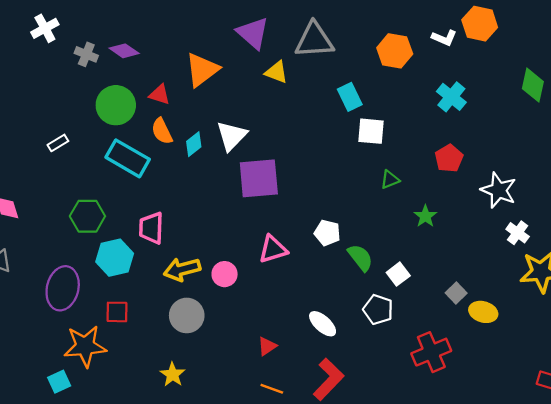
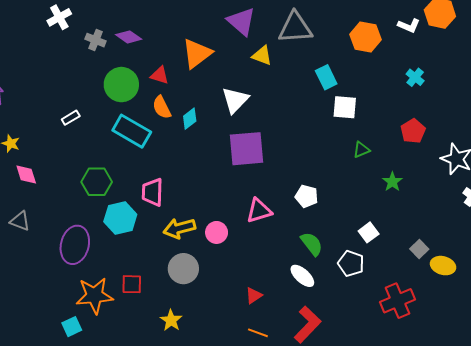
cyan cross: (451, 97) -> (415, 77), size x0.7
white triangle: (232, 136) -> (235, 100), moved
green semicircle: (360, 258) -> (312, 244), moved
red square: (117, 312) -> (132, 284), moved

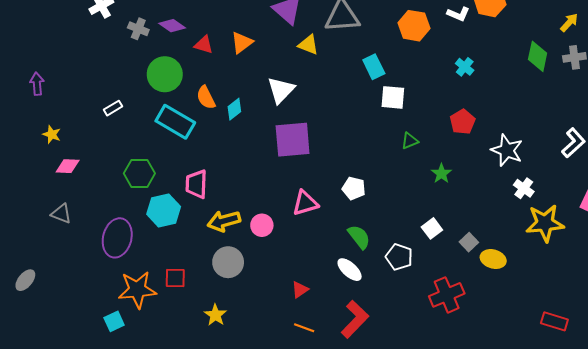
orange triangle: (197, 54) -> (242, 43), size x0.7
red triangle: (160, 75) -> (204, 45), moved
pink diamond: (26, 175) -> (68, 166), turned -70
white square: (369, 232) -> (432, 228), moved

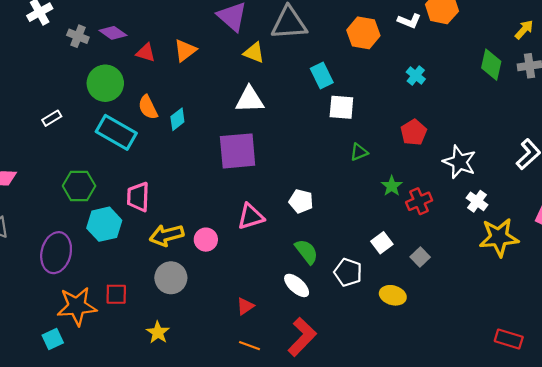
white triangle: (281, 90) -> (250, 100), moved, turned 44
yellow ellipse: (493, 259) -> (393, 295), moved
red cross: (447, 295) -> (419, 201), moved, size x0.7

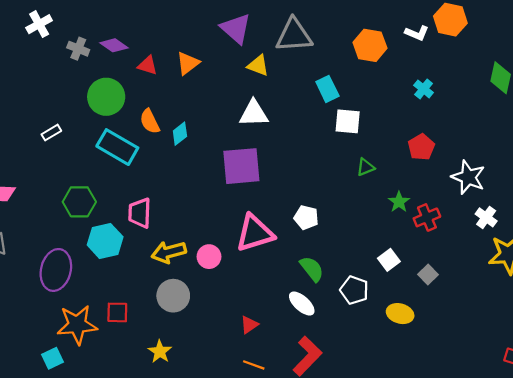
pink triangle: (251, 217) -> (255, 233), size x1.4

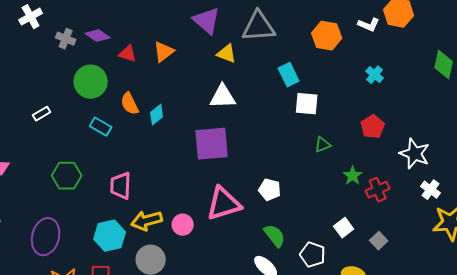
cyan rectangle: (117, 147) -> (101, 127), size x0.6
cyan hexagon: (105, 241) -> (110, 236), moved

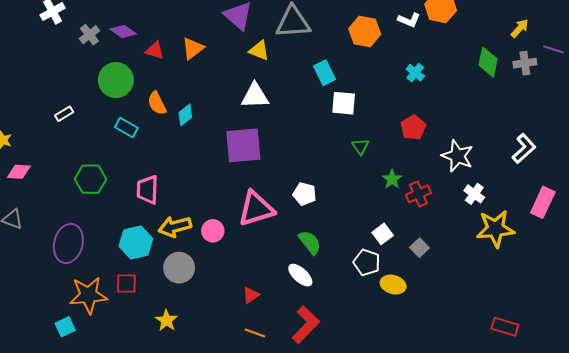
gray cross: (66, 39) -> (89, 35), turned 30
green triangle: (323, 145) -> (360, 146), turned -42
white pentagon: (313, 255) -> (367, 262), moved

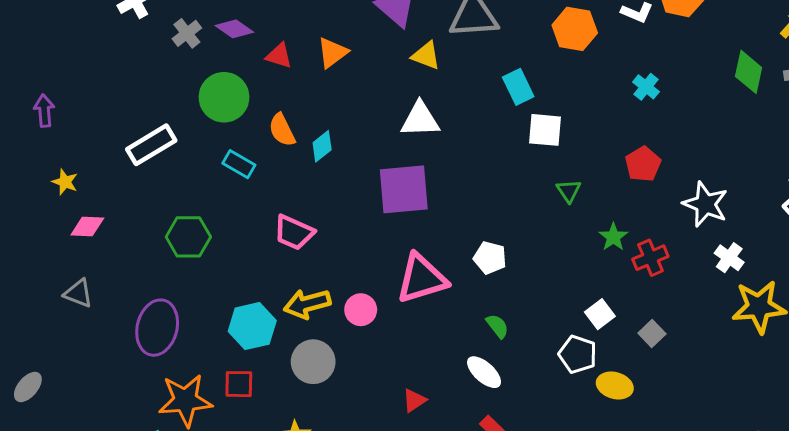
white rectangle: (64, 114) -> (151, 145), size x1.8
pink trapezoid: (147, 190) -> (294, 232), moved, turned -68
green semicircle: (310, 242) -> (497, 326), size x0.7

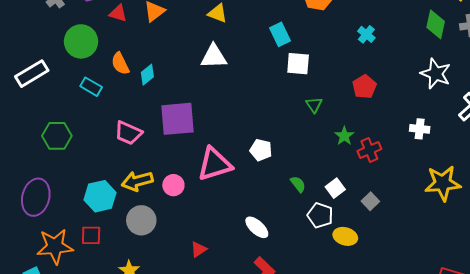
purple square: (404, 189) -> (177, 119), moved
white star: (705, 204) -> (436, 74), moved
white cross: (729, 258) -> (420, 129), moved, turned -30
green semicircle: (497, 326) -> (298, 184), moved
red triangle: (414, 400) -> (199, 249), moved

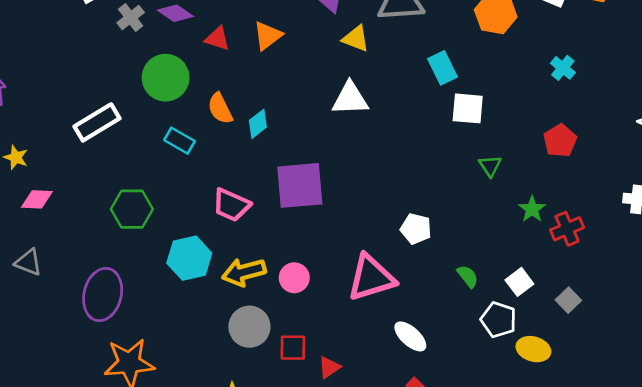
pink triangle: (215, 164) -> (371, 278), moved
cyan hexagon: (100, 196) -> (189, 258), moved
red square: (91, 235) -> (293, 348), moved

